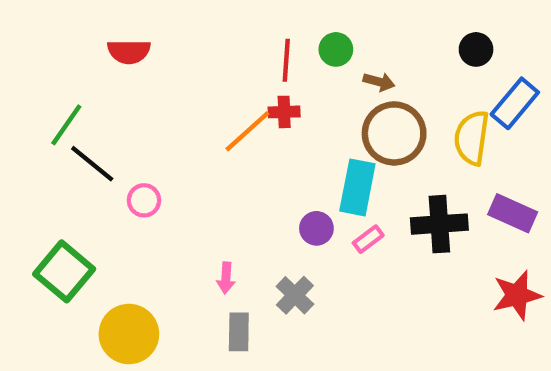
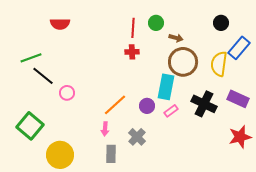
green line: (66, 125) -> (31, 58), turned 35
orange line: (247, 131) -> (115, 105), moved
black cross: (439, 224) -> (204, 104), turned 30

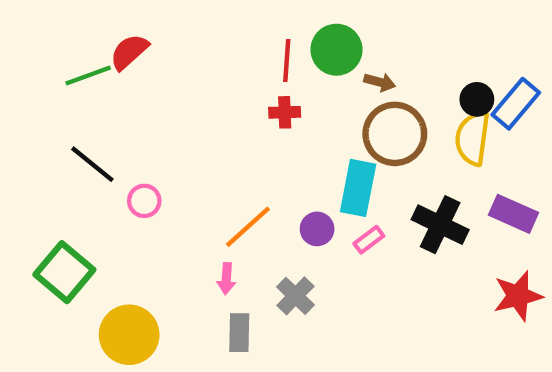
green circle: (156, 23) -> (336, 50), size x1.5
black circle: (221, 23) -> (477, 99), moved
red semicircle: (60, 24) -> (129, 52), turned 138
green line: (31, 58) -> (88, 76), moved

